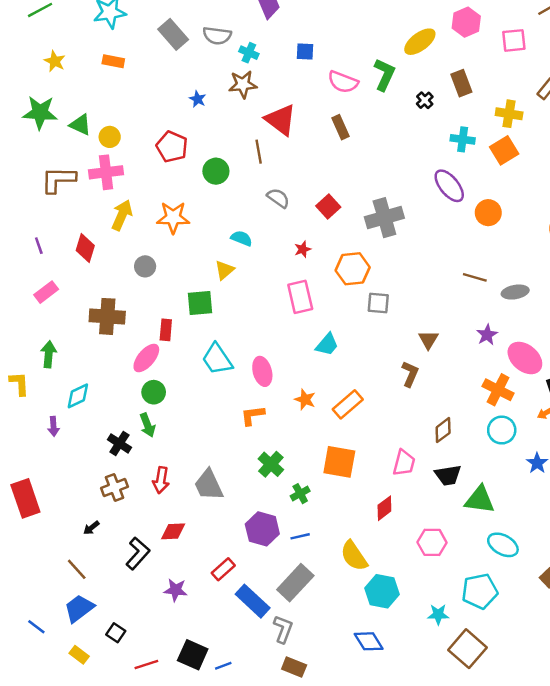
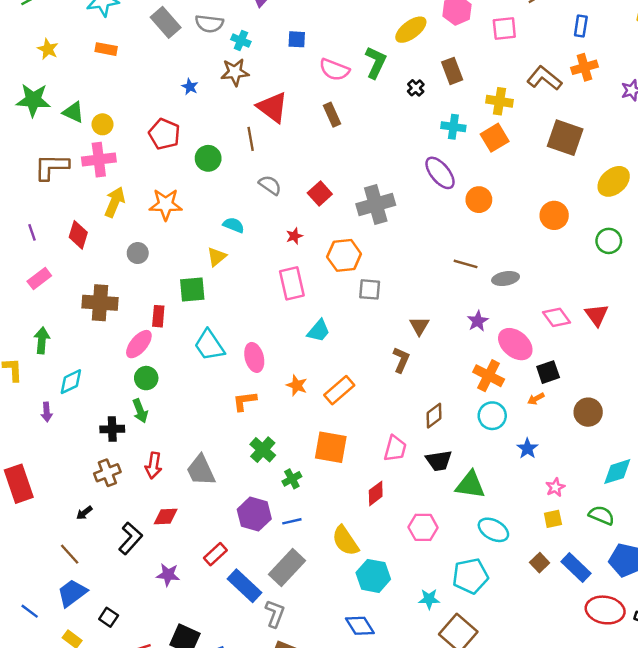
black cross: (119, 443) -> (112, 429), turned -35

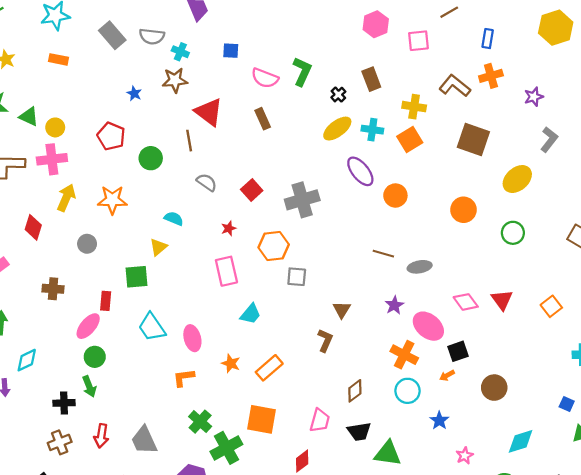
yellow ellipse: (411, 30) -> (337, 129), moved
brown cross: (100, 303) -> (53, 289), size x0.7
green cross: (292, 479) -> (226, 448), size x1.8

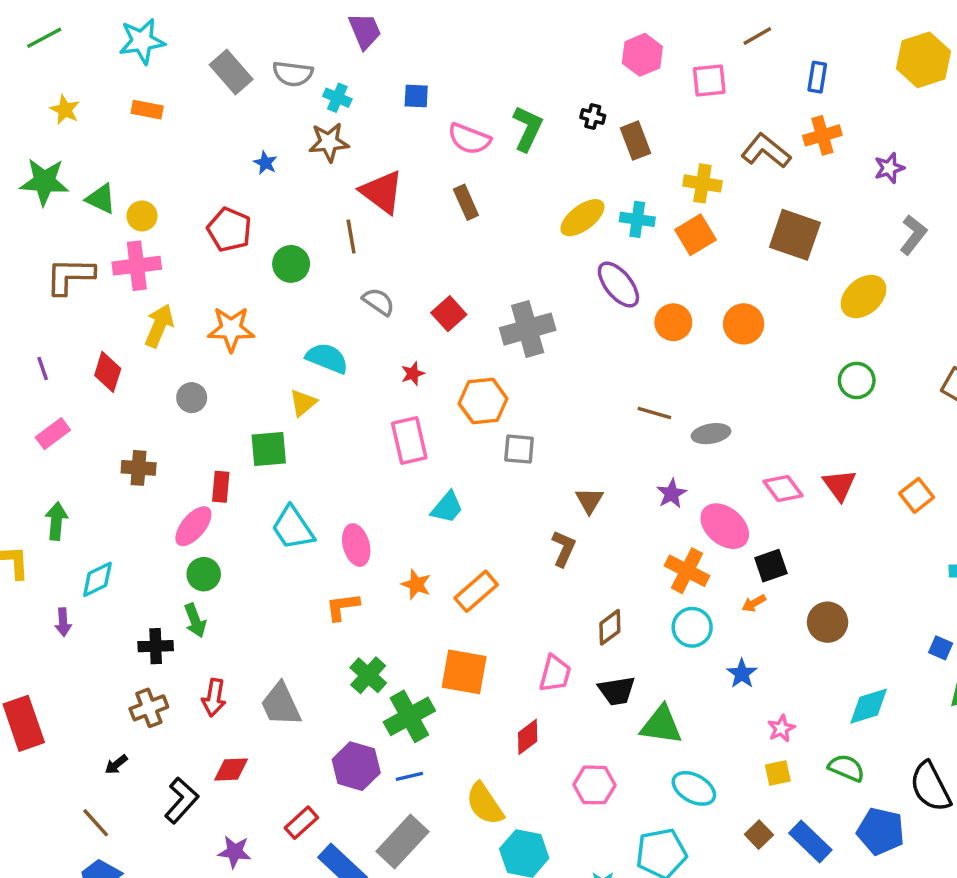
black cross: (338, 95) -> (593, 117), moved, turned -32
orange circle: (463, 210) -> (744, 324), moved
cyan semicircle: (174, 219) -> (327, 358), size x1.4

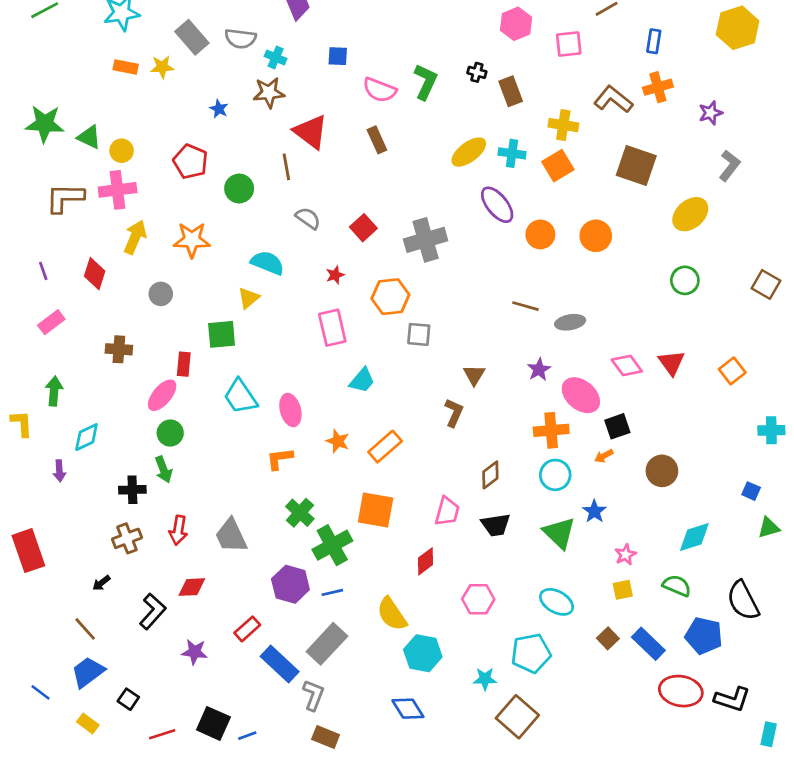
yellow star: (65, 110) -> (162, 67), moved, turned -30
orange cross: (687, 571) -> (551, 430), turned -32
green triangle: (661, 725) -> (559, 533), moved, turned 36

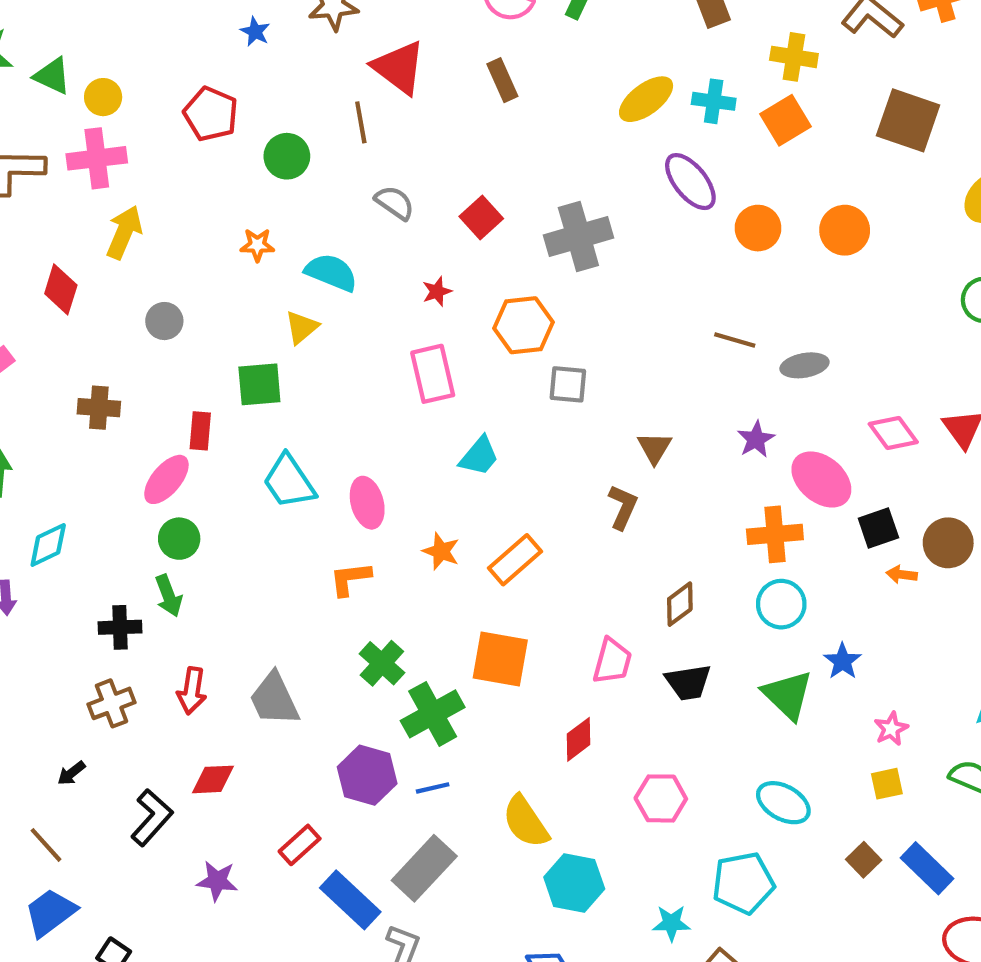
orange star: (192, 240) -> (257, 245), moved, size x0.6
orange arrow: (604, 456) -> (902, 575), moved, turned 36
brown circle: (662, 471) -> (948, 543), moved

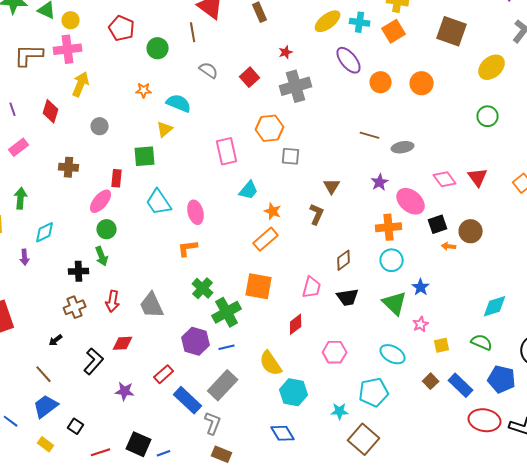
red star: (437, 291) -> (286, 52), moved
orange star: (441, 551) -> (273, 211), moved
pink star: (891, 729) -> (421, 324), moved

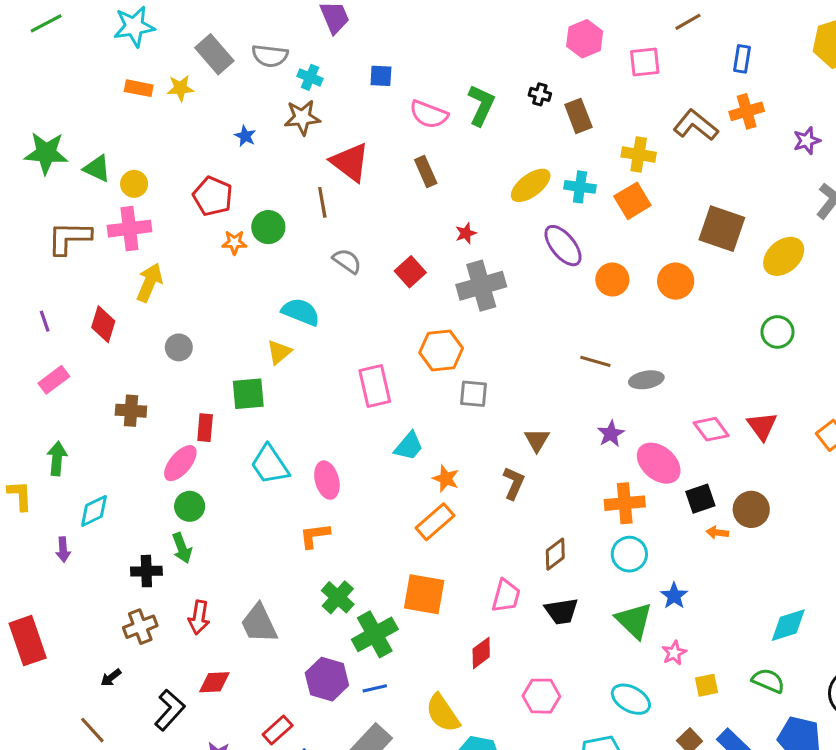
brown square: (452, 31) -> (722, 229), moved
orange star: (144, 90) -> (234, 242), moved

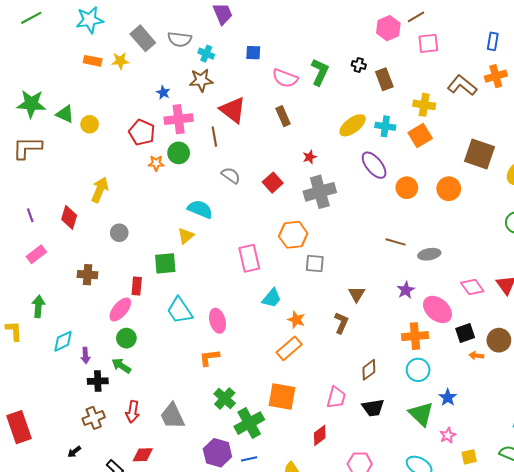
brown line: (688, 22) -> (416, 17), moved
pink cross: (129, 229) -> (179, 119), moved
brown L-shape: (69, 238) -> (27, 148), moved
green arrow: (182, 548) -> (121, 366), turned 144
purple arrow: (63, 550) -> (85, 356), moved

